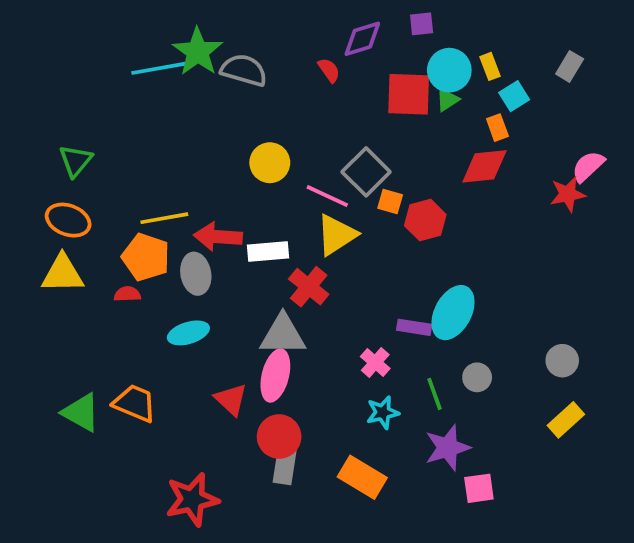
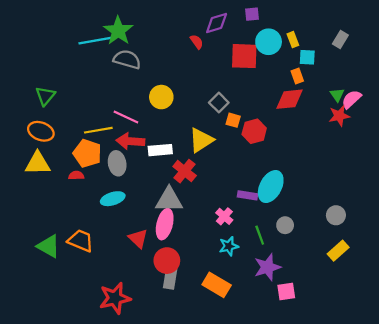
gray semicircle: (244, 70) -> (127, 59), moved
cyan square: (514, 96) -> (307, 57), turned 35
green triangle: (447, 100) -> (337, 95), moved, turned -32
gray square: (366, 172) -> (219, 103), size x0.7
pink line: (327, 196) -> (126, 117), moved

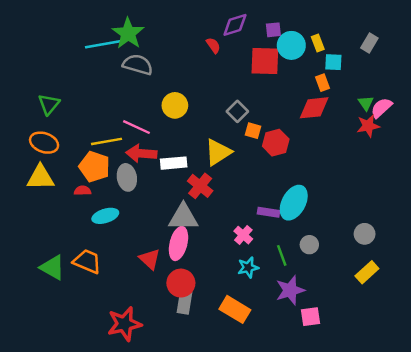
purple square: (252, 14) -> (273, 30), moved
cyan ellipse: (113, 199) -> (105, 216), moved

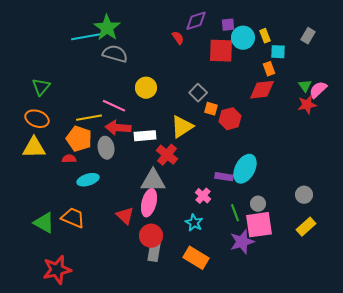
cyan star: (248, 267) -> (194, 223), moved, turned -30
pink square: (311, 317) -> (259, 225), moved, size x1.6
red star: (124, 324) -> (57, 270), moved

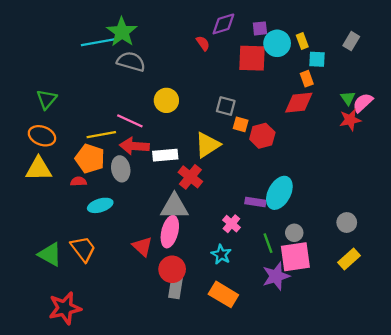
gray square: (198, 93) -> (226, 106), turned -30
orange trapezoid: (73, 218) -> (83, 249), turned 30

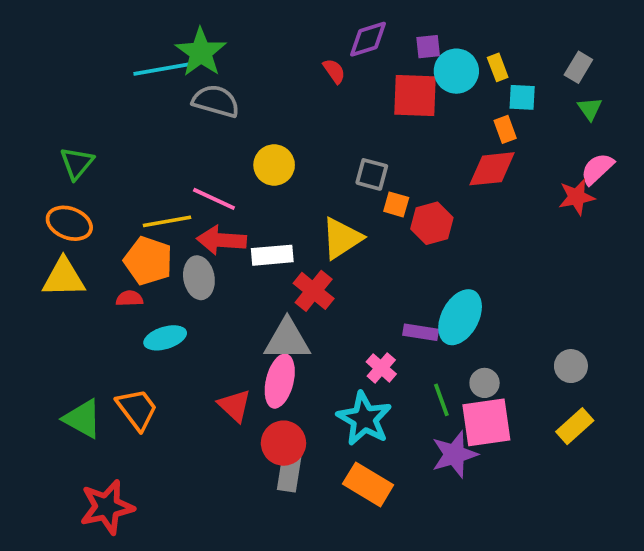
green triangle: (348, 98) -> (590, 109), moved
cyan star: (221, 254) -> (364, 419), size x1.6

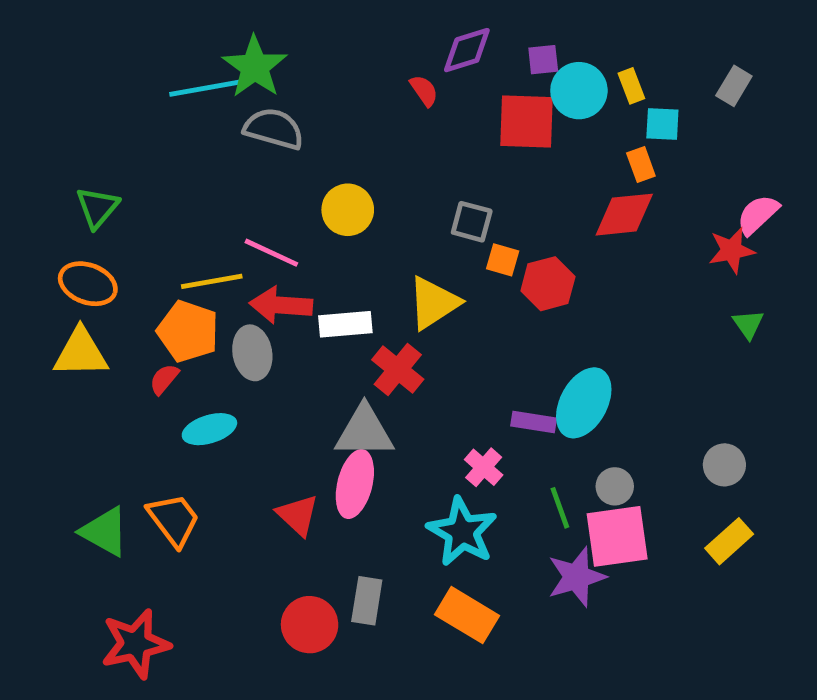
green triangle: (590, 109) -> (748, 324), moved
red semicircle: (129, 298) -> (164, 379), turned -48
red circle: (283, 443) -> (310, 625), moved

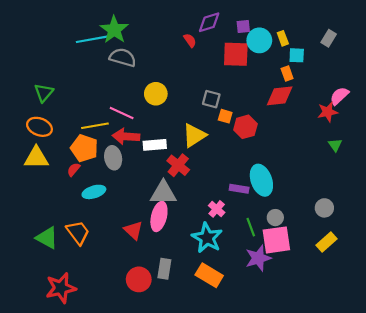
cyan ellipse: (584, 403) -> (261, 180), turned -48

